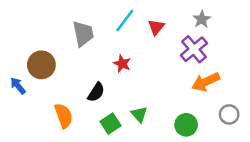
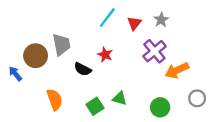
gray star: (202, 19) -> (161, 20), moved
gray trapezoid: (83, 34) -> (61, 45), moved
purple cross: (194, 49) -> (154, 51), moved
black semicircle: (96, 92) -> (83, 69), moved, turned 84
green triangle: (139, 114) -> (120, 98), turned -32

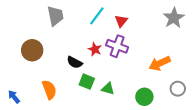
gray star: (161, 20) -> (174, 18), moved, size x1.5
gray trapezoid: (61, 45) -> (55, 16), moved
purple cross: (154, 51) -> (117, 46), moved, turned -30
blue arrow: (15, 74) -> (14, 97), moved
green square: (95, 106) -> (87, 82), moved, turned -35

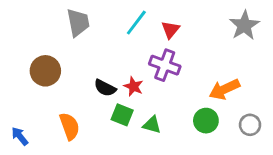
red star: (95, 49) -> (133, 86), moved
green circle: (144, 97) -> (206, 121), moved

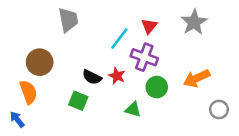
cyan line: (136, 23) -> (119, 38), moved
gray star: (244, 25) -> (194, 22), moved
green square: (122, 115) -> (78, 101), moved
green circle: (206, 121) -> (157, 87), moved
orange semicircle: (70, 126) -> (28, 92), moved

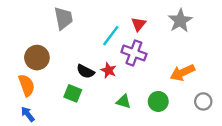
green circle: (157, 87) -> (158, 101), moved
blue arrow: (17, 119) -> (28, 114), moved

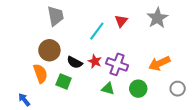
purple cross: (134, 53) -> (117, 64), moved
brown circle: (37, 58) -> (49, 50), moved
orange semicircle: (27, 85) -> (40, 73), moved

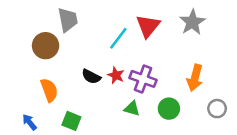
red triangle: (121, 21) -> (148, 26), size x1.5
brown circle: (49, 50) -> (46, 46), moved
orange arrow: (159, 63) -> (195, 78), turned -50
green square: (64, 82) -> (71, 121), moved

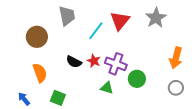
gray trapezoid: (68, 20) -> (67, 16), moved
orange arrow: (195, 78) -> (176, 58), moved
green circle: (169, 109) -> (137, 79), moved

